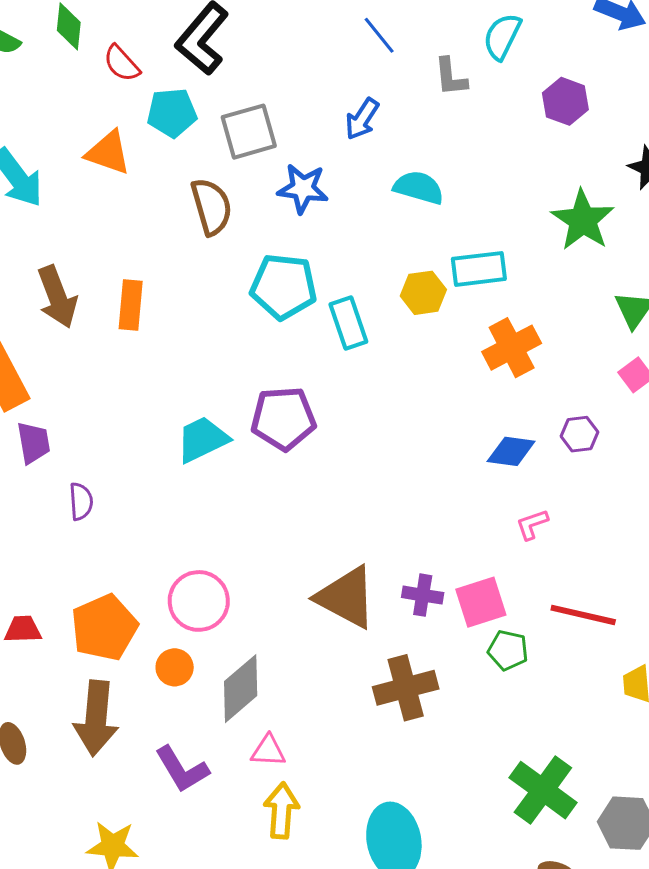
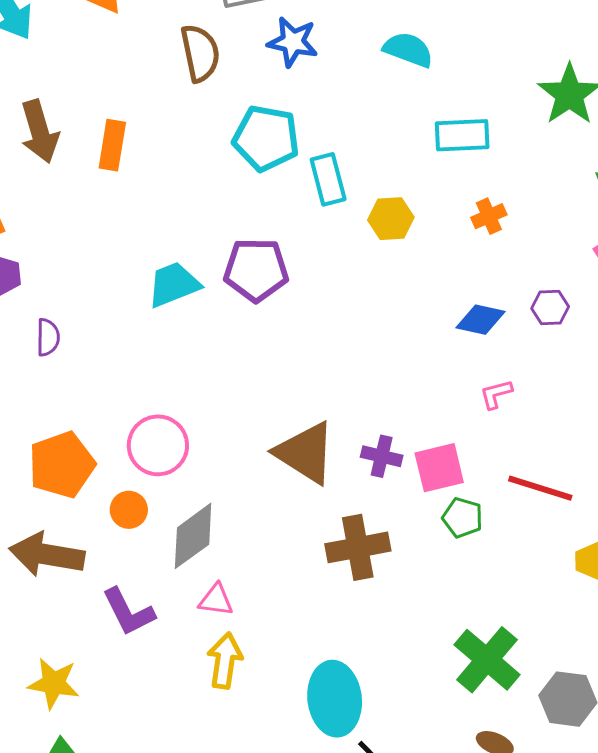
yellow hexagon: (423, 293) -> (391, 219), moved
orange cross: (512, 348) -> (489, 216), size x0.6
brown arrow: (96, 718) -> (47, 555), turned 90

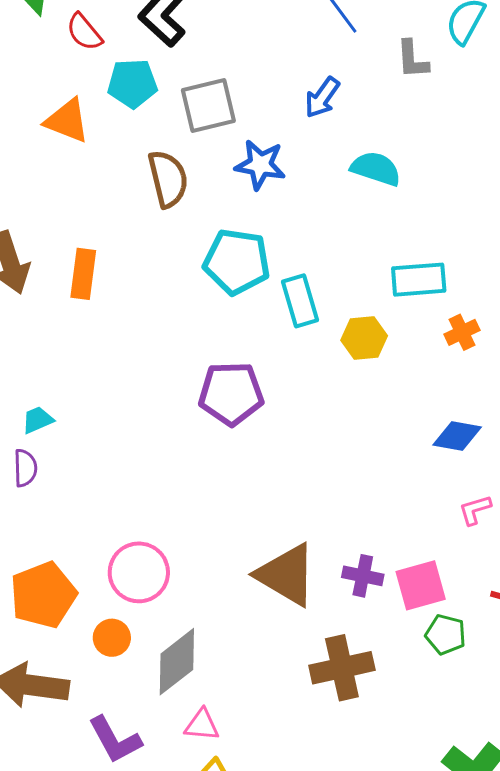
cyan rectangle: (462, 135) -> (419, 280), moved
cyan trapezoid: (174, 285) -> (38, 420), moved, size x0.6

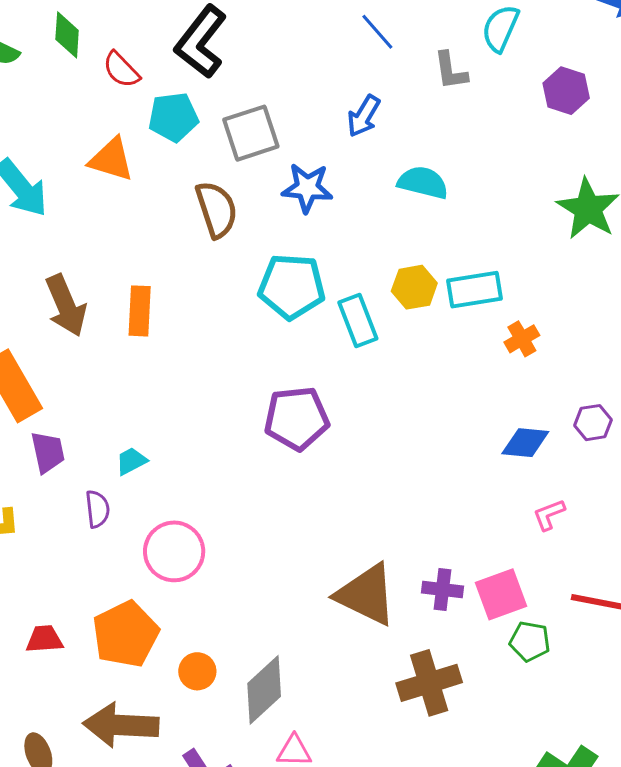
yellow hexagon: (364, 338) -> (414, 287), moved
cyan trapezoid: (38, 420) -> (131, 461), moved
pink circle: (139, 572) -> (174, 551), moved

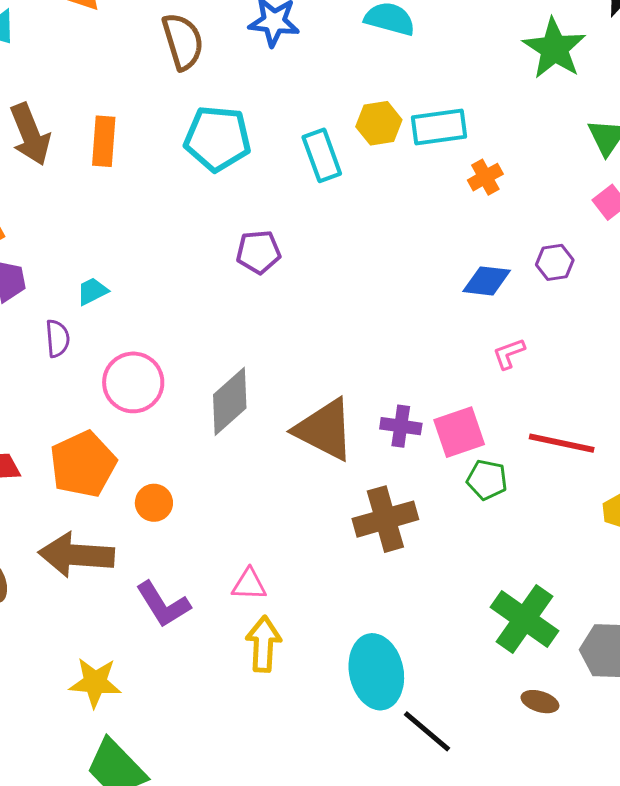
cyan pentagon: (292, 287) -> (217, 139), moved
purple pentagon: (297, 418) -> (258, 252), size x0.7
gray diamond: (264, 690) -> (230, 401), moved

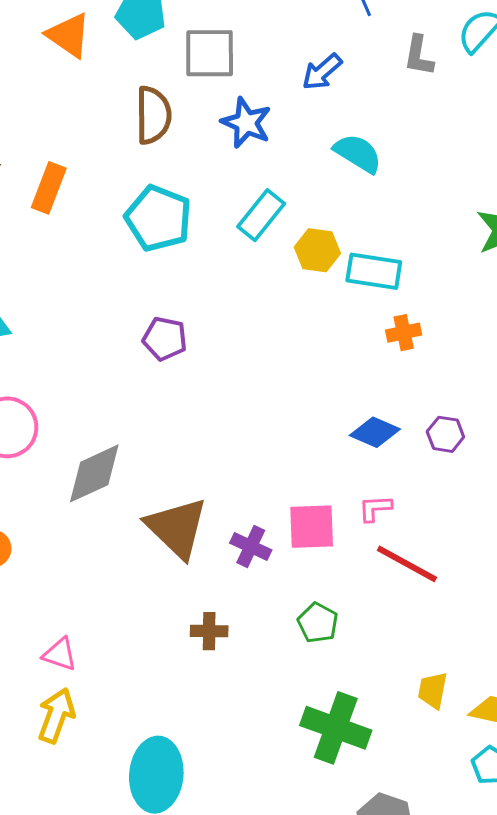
cyan rectangle: (322, 155) -> (261, 215), moved, turned 42
pink square: (459, 432) -> (312, 527), moved
red line: (562, 443) -> (407, 564), moved
brown cross: (385, 519) -> (209, 631), size x0.6
green cross: (524, 619) -> (336, 728), moved, turned -32

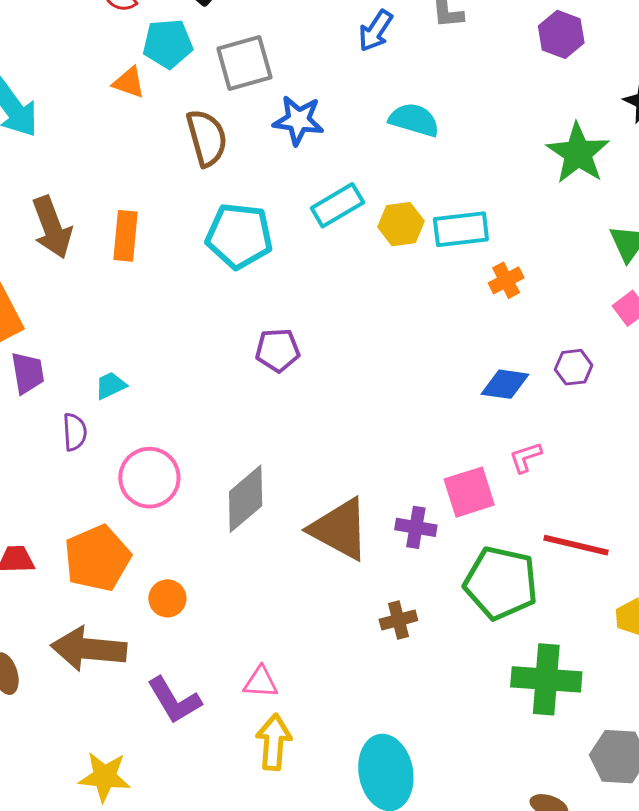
orange triangle: (69, 35) -> (129, 82), moved, size x0.7
blue arrow: (322, 72) -> (376, 31), moved
cyan rectangle: (261, 215) -> (337, 205), turned 36
red line: (407, 564) -> (576, 545), moved
green pentagon: (318, 623) -> (501, 583), size x1.8

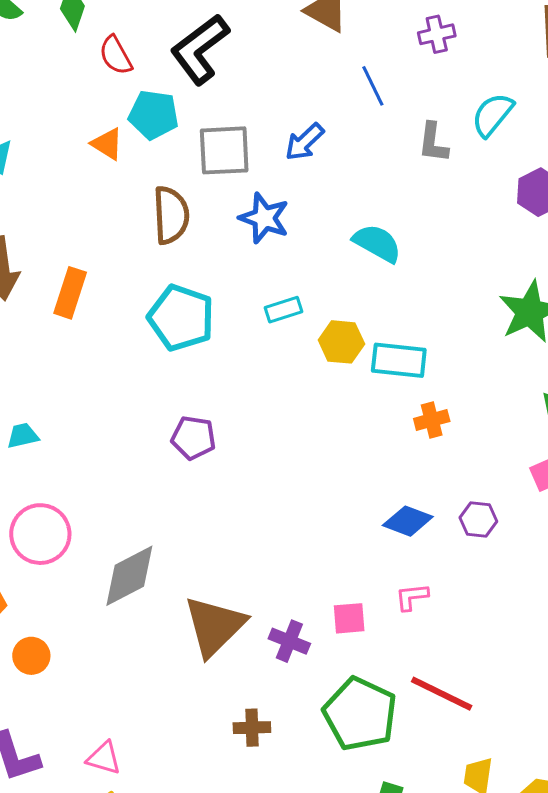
blue arrow: (376, 31) -> (304, 142), moved
cyan rectangle: (337, 205) -> (284, 310), size x0.7
pink square: (469, 492) -> (349, 618), size x0.7
brown triangle: (340, 529) -> (215, 626), turned 34

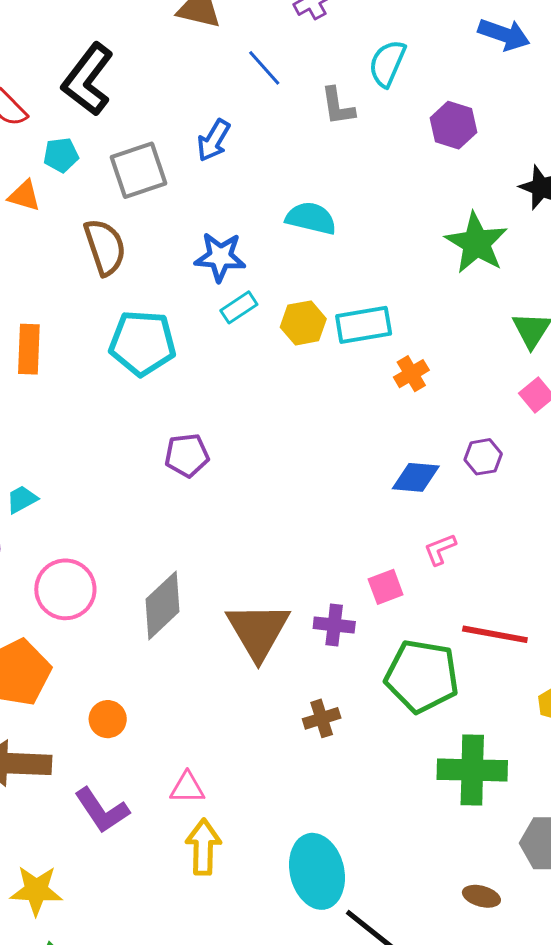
cyan pentagon: (154, 115) -> (61, 155), size x0.7
blue star: (264, 218) -> (220, 257), moved
orange circle: (31, 656) -> (108, 719), moved

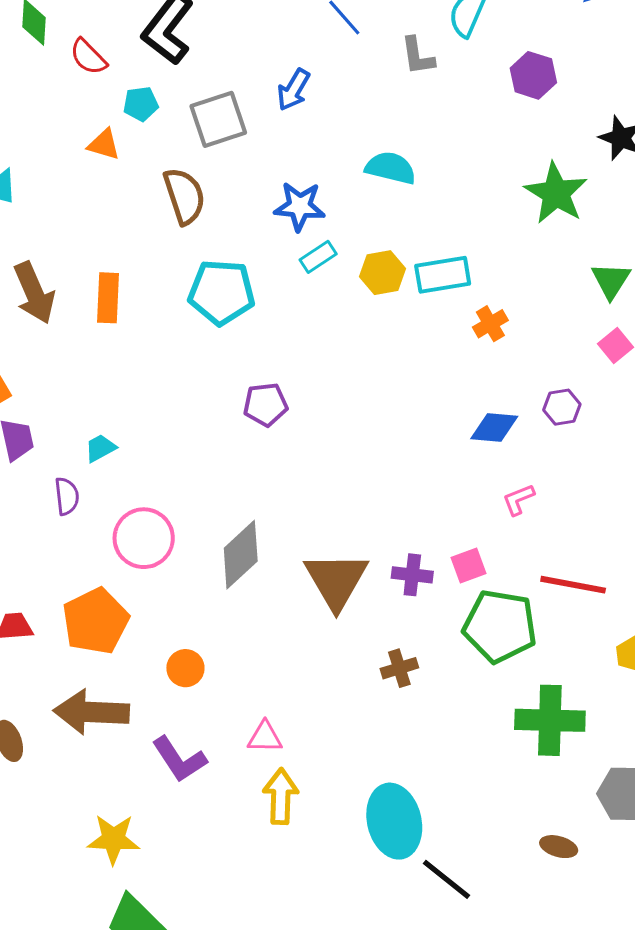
pink square: (386, 587) -> (469, 566), moved

